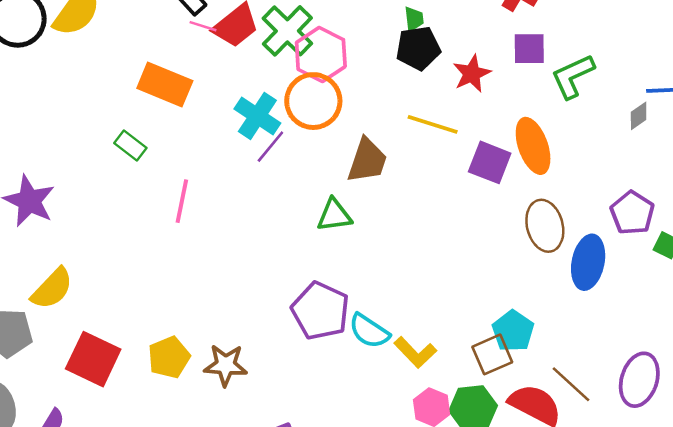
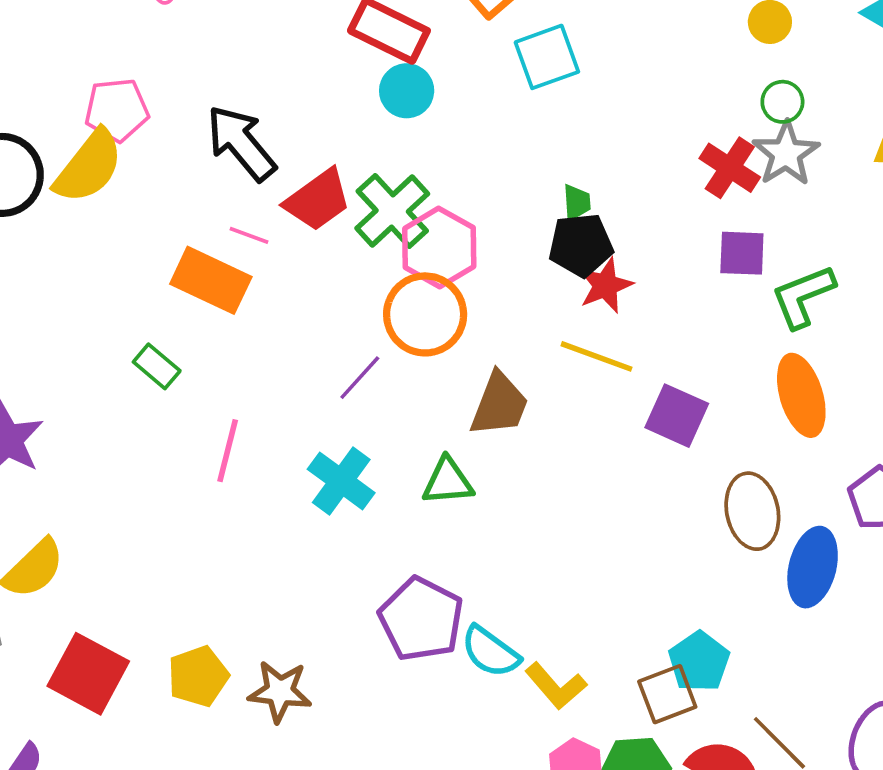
pink line: (203, 26) -> (249, 235), moved
red star: (472, 74) -> (605, 285), moved
cyan cross: (257, 116) -> (341, 481), moved
orange ellipse: (533, 146) -> (801, 395), moved

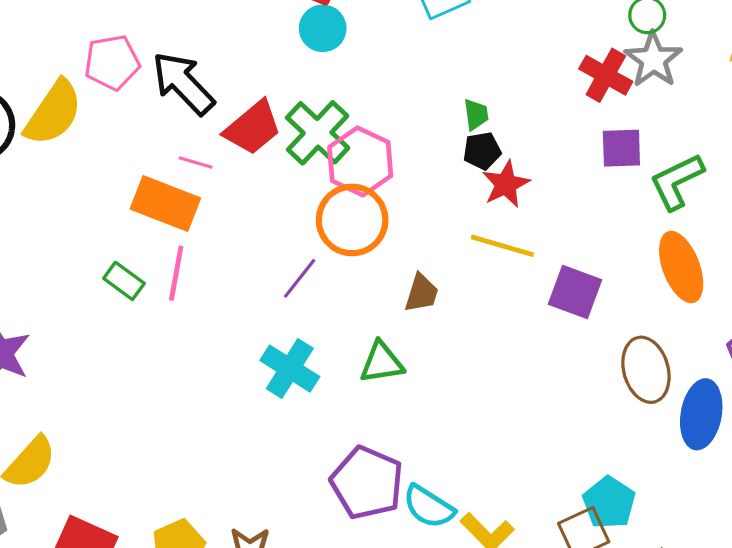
pink pentagon: (117, 110) -> (112, 62), moved
black pentagon: (581, 245) -> (482, 151), size x0.7
brown trapezoid: (499, 404) -> (421, 293), size x0.7
pink line: (228, 451) -> (176, 273), moved

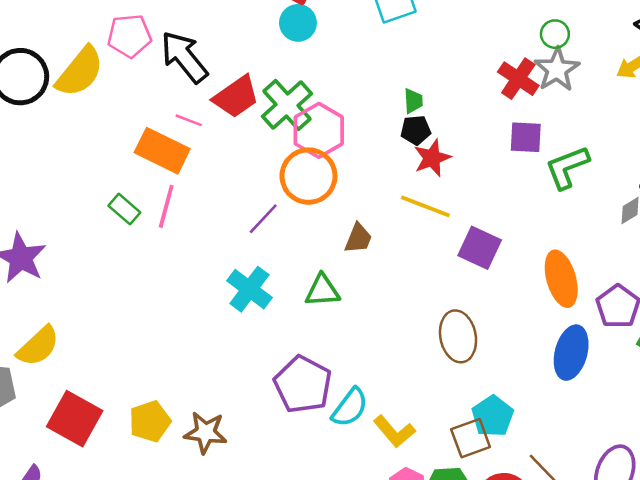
orange ellipse: (681, 267) -> (561, 279), moved
brown ellipse: (646, 370) -> (458, 336), moved
cyan semicircle: (429, 507) -> (350, 407), turned -90

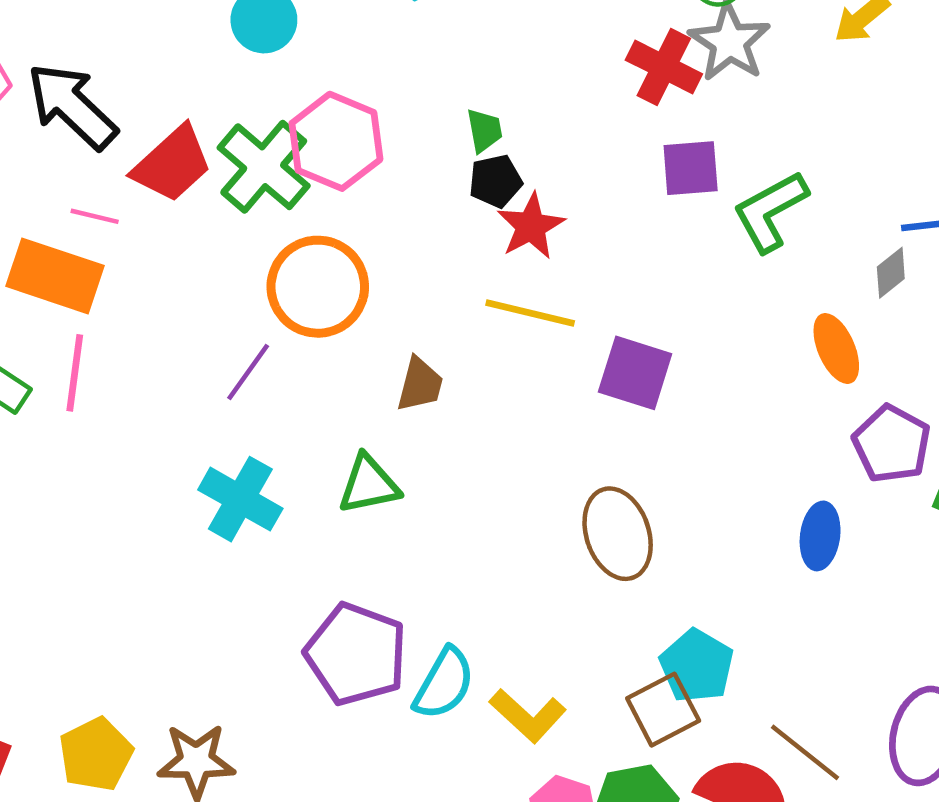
pink hexagon: (319, 130) -> (336, 141), moved
orange ellipse: (561, 279) -> (836, 349), moved, size x0.7
blue ellipse: (571, 353) -> (820, 536), size x0.7

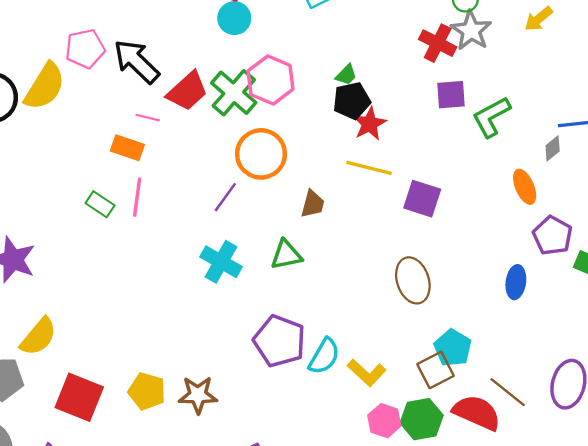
green trapezoid: (484, 130) -> (346, 75), turned 55
black pentagon: (495, 181) -> (352, 101), size x1.4
orange rectangle: (55, 276) -> (127, 148), size x0.7
yellow pentagon: (96, 754) -> (147, 391), turned -30

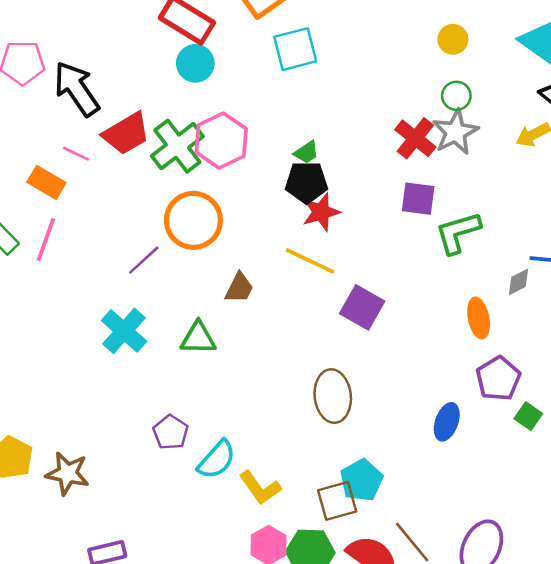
purple pentagon: (279, 341) -> (171, 432), size x0.6

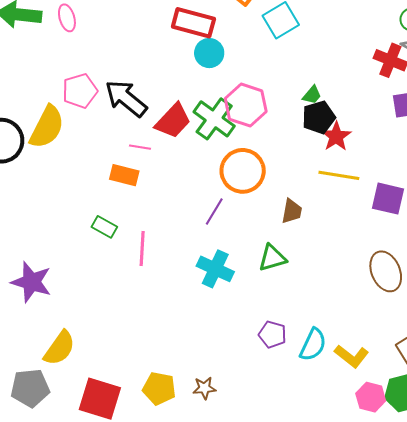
pink line: (46, 240) -> (142, 248), moved
brown star: (67, 473) -> (204, 388), size x0.7

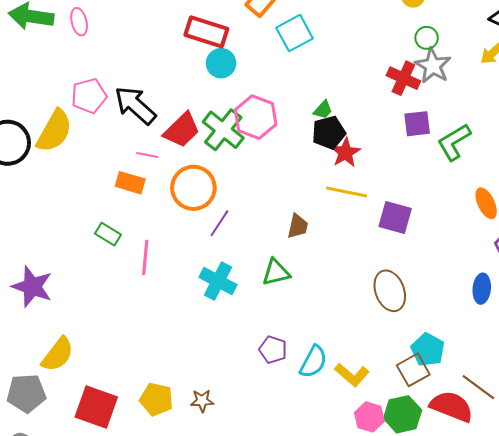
orange circle: (243, 171) -> (193, 188), moved

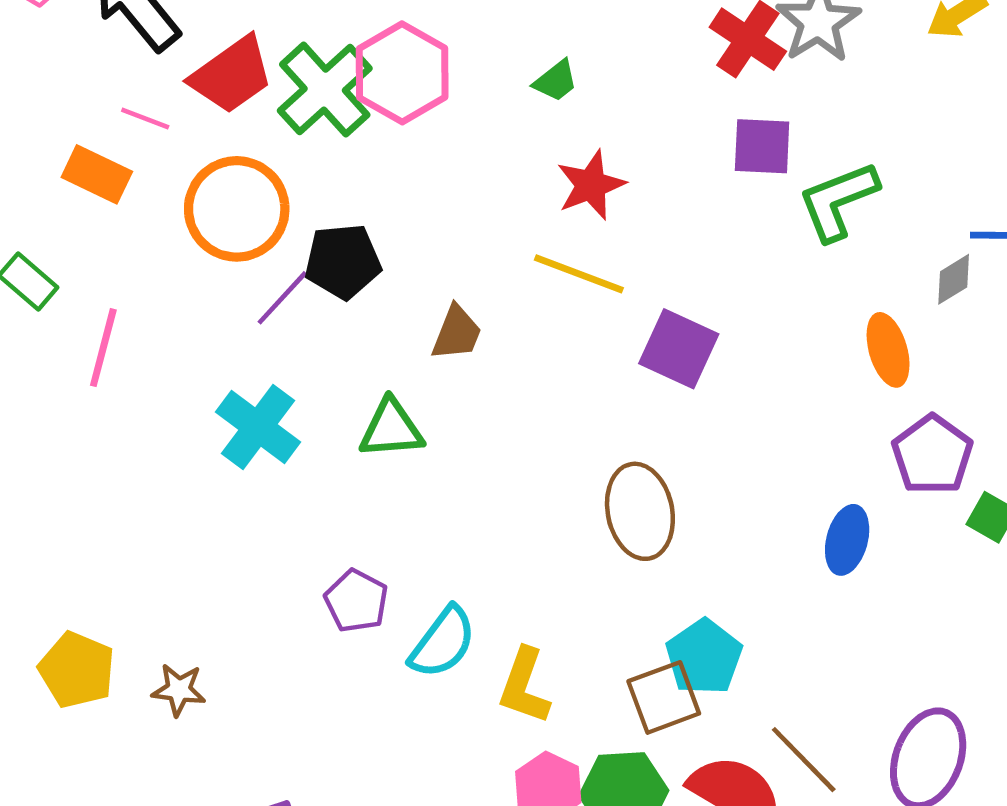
black pentagon: (329, 133) -> (343, 261), moved
yellow L-shape: (352, 375) -> (524, 686), turned 60

